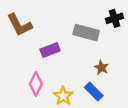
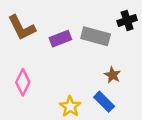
purple rectangle: (50, 50) -> (60, 39), moved
pink diamond: (36, 84) -> (23, 82), moved

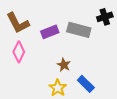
brown star: (113, 75) -> (64, 65), moved
pink diamond: (23, 82) -> (19, 52), moved

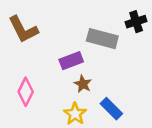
purple rectangle: (50, 32) -> (71, 61), moved
pink diamond: (19, 52) -> (26, 92), moved

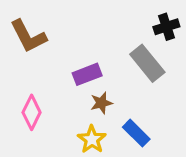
gray rectangle: (102, 39) -> (147, 63), moved, turned 36
brown star: (83, 84) -> (101, 103), turned 30

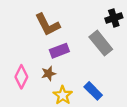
brown L-shape: (28, 36) -> (47, 25), moved
brown star: (101, 103) -> (49, 73), moved

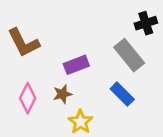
brown L-shape: (47, 25) -> (23, 43), moved
blue rectangle: (93, 91) -> (122, 94), moved

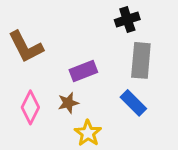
black cross: (146, 23) -> (127, 20), moved
gray rectangle: (129, 55) -> (141, 60), turned 44

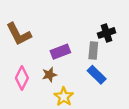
black cross: (127, 20) -> (107, 33), moved
gray rectangle: (141, 60) -> (93, 51), moved, size x0.7

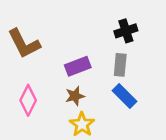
black cross: (107, 33) -> (126, 31), moved
brown star: (49, 75) -> (75, 96), moved

